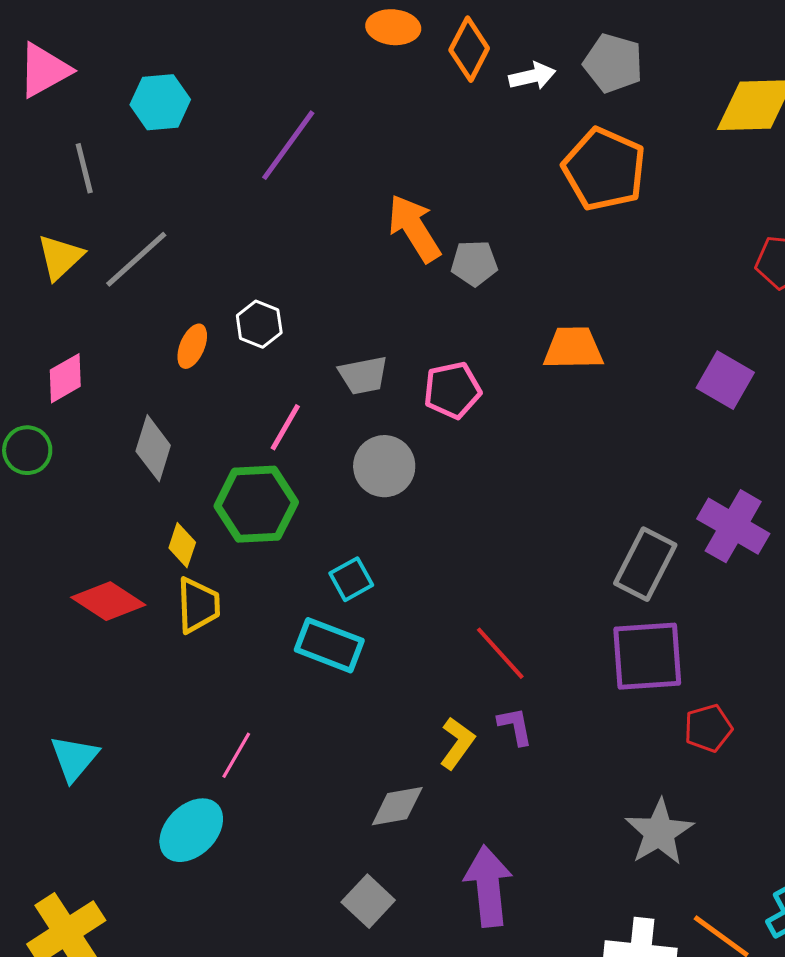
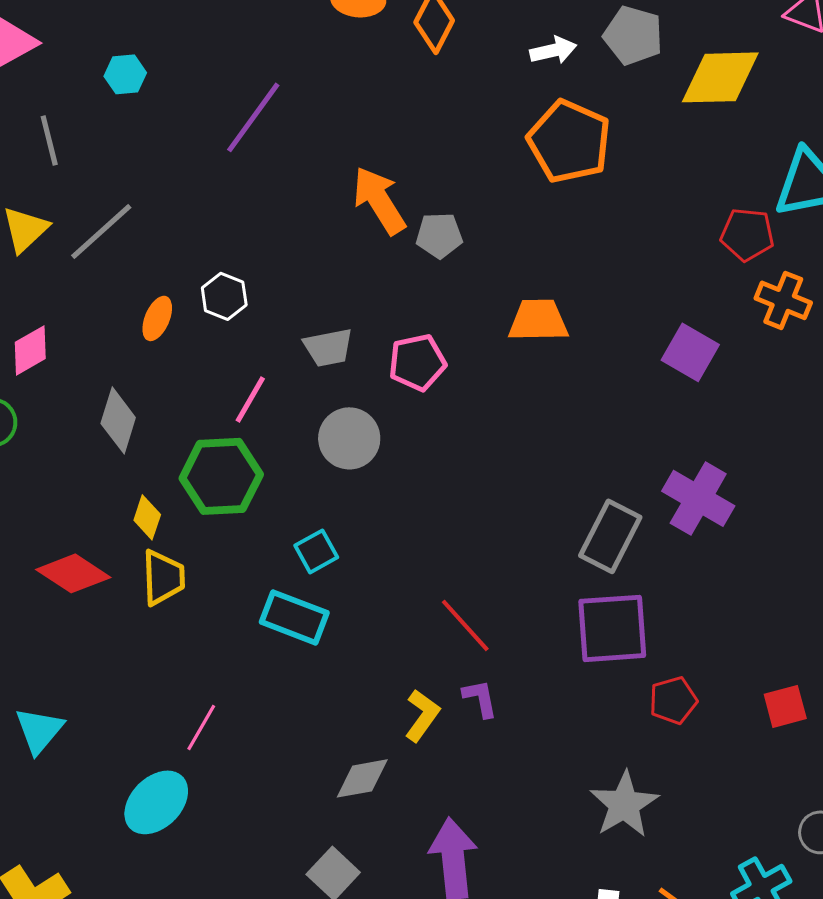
gray pentagon: (613, 63) -> (633, 35), moved
white arrow: (532, 76) -> (553, 50), moved
cyan hexagon: (160, 102) -> (125, 74), size x0.7

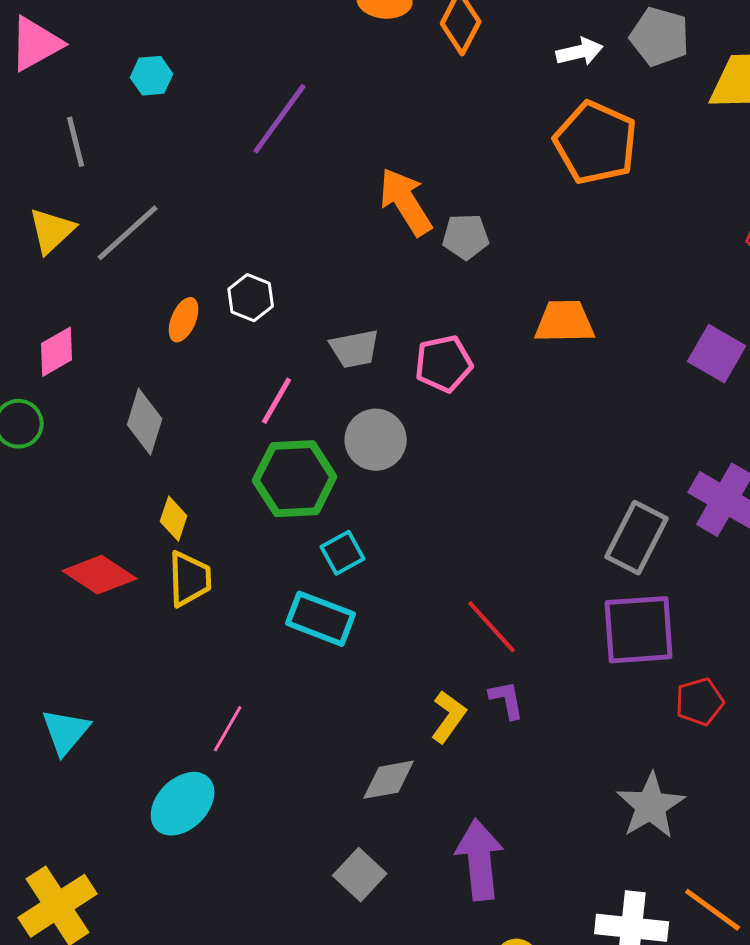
green hexagon: (221, 476) -> (295, 479), moved

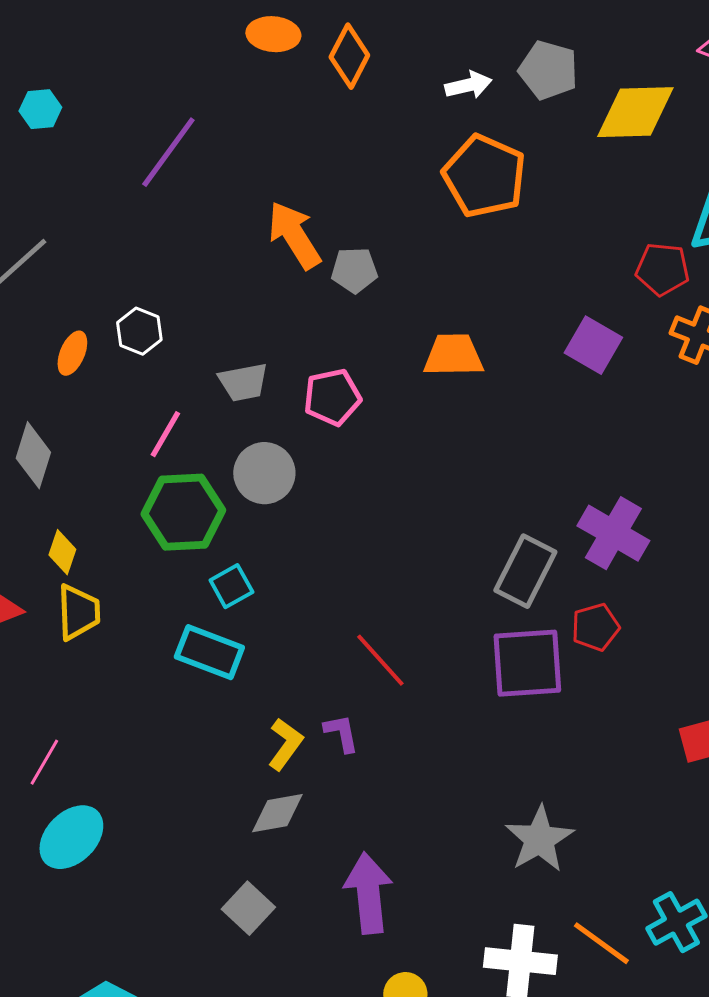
purple square: (717, 354) -> (593, 345), moved
purple L-shape: (507, 700) -> (341, 733), moved
red pentagon: (700, 702) -> (595, 627), moved
yellow L-shape: (449, 717) -> (285, 744), moved
pink line: (228, 729) -> (44, 762), moved

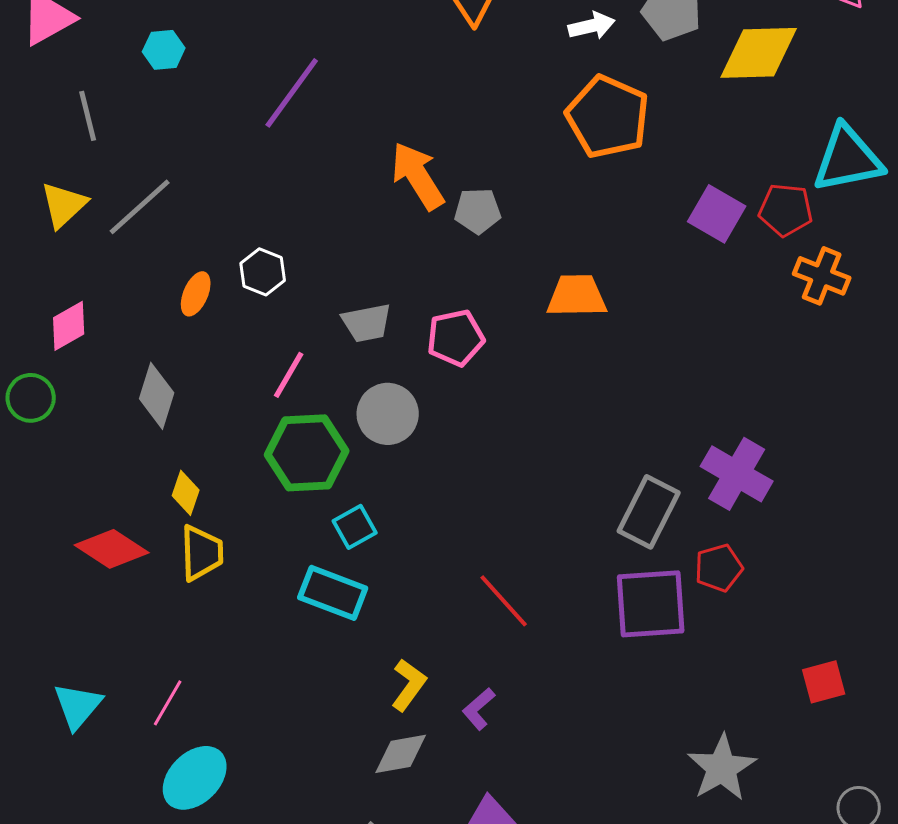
purple square: (593, 345) -> (717, 214), moved
purple L-shape: (341, 733) -> (479, 709), moved, turned -120
gray star: (539, 839) -> (722, 768), moved

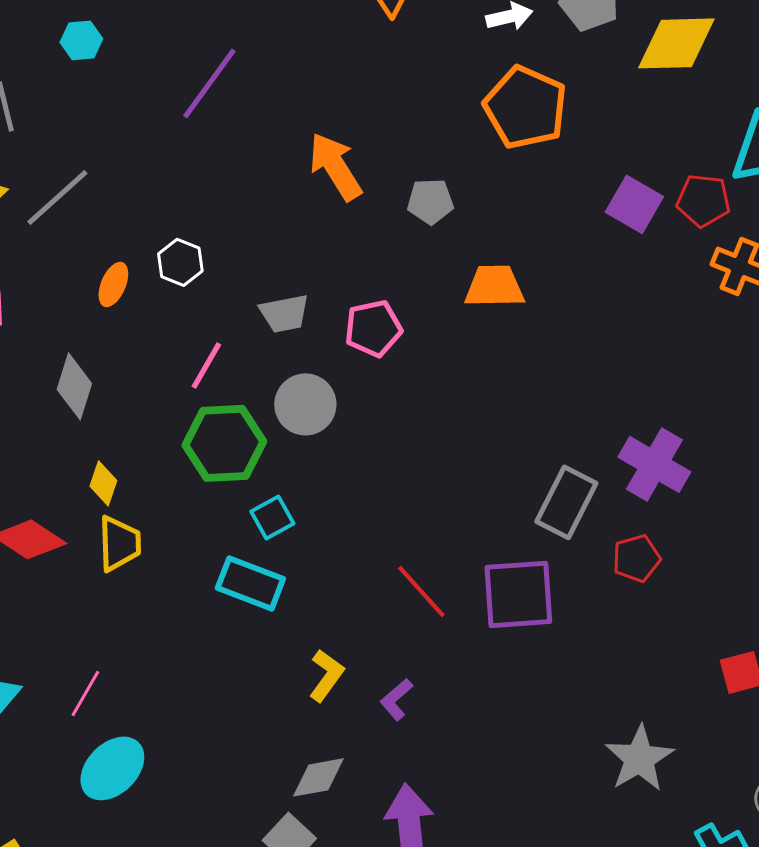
gray pentagon: (478, 211) -> (430, 201), moved
purple square: (651, 604) -> (518, 594), moved
gray diamond: (401, 754) -> (318, 777), moved

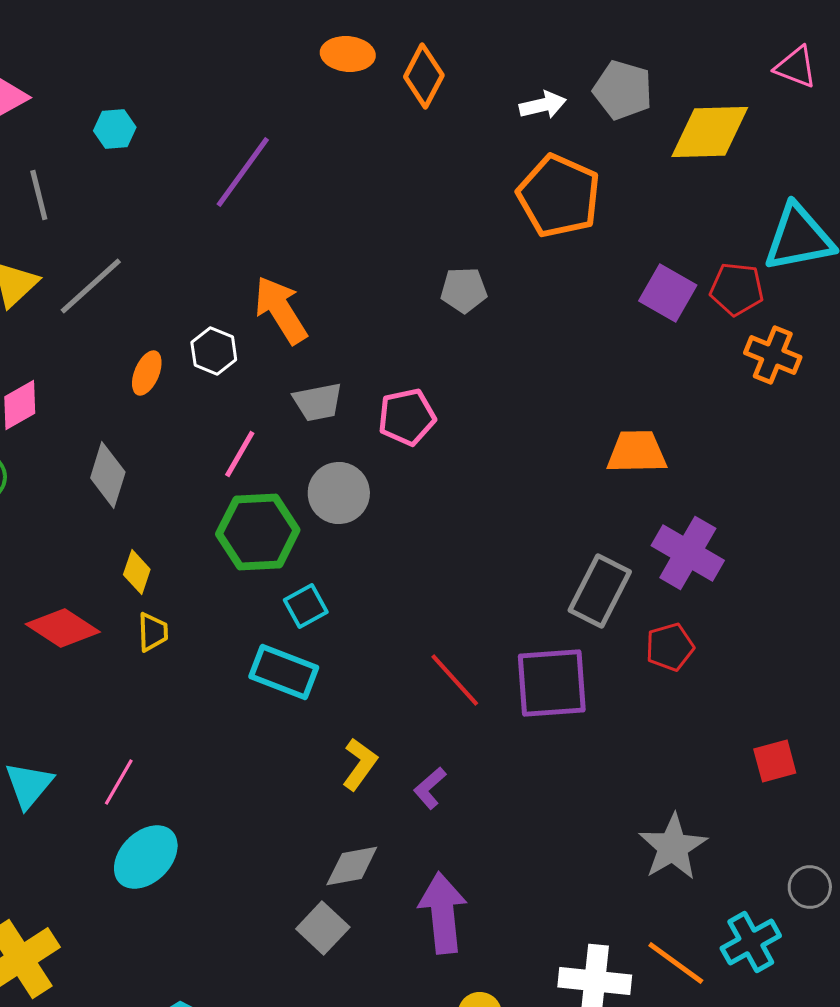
orange arrow: (335, 166) -> (281, 310), moved
orange trapezoid: (494, 286) -> (637, 452), moved
yellow trapezoid: (119, 543) -> (153, 632), size x0.7

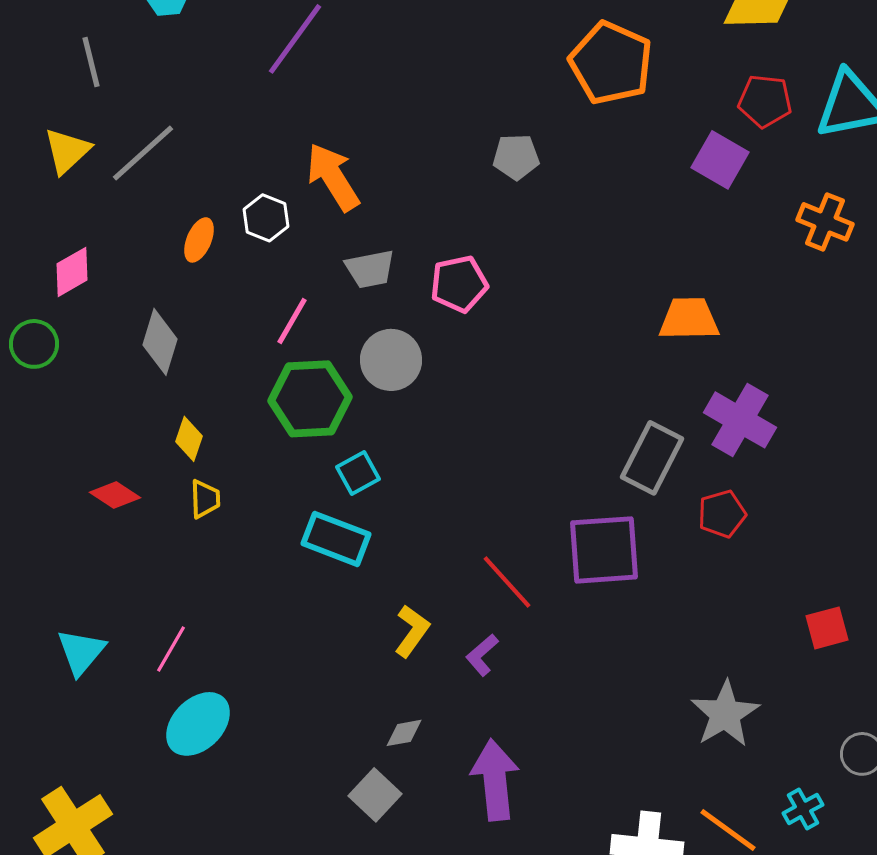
red pentagon: (737, 289) -> (765, 101), moved
red diamond: (63, 628) -> (115, 495), size x0.7
red line: (455, 680) -> (507, 582), moved
gray diamond: (352, 866) -> (404, 733), size x0.7
cyan cross: (751, 942) -> (803, 809), size x0.7

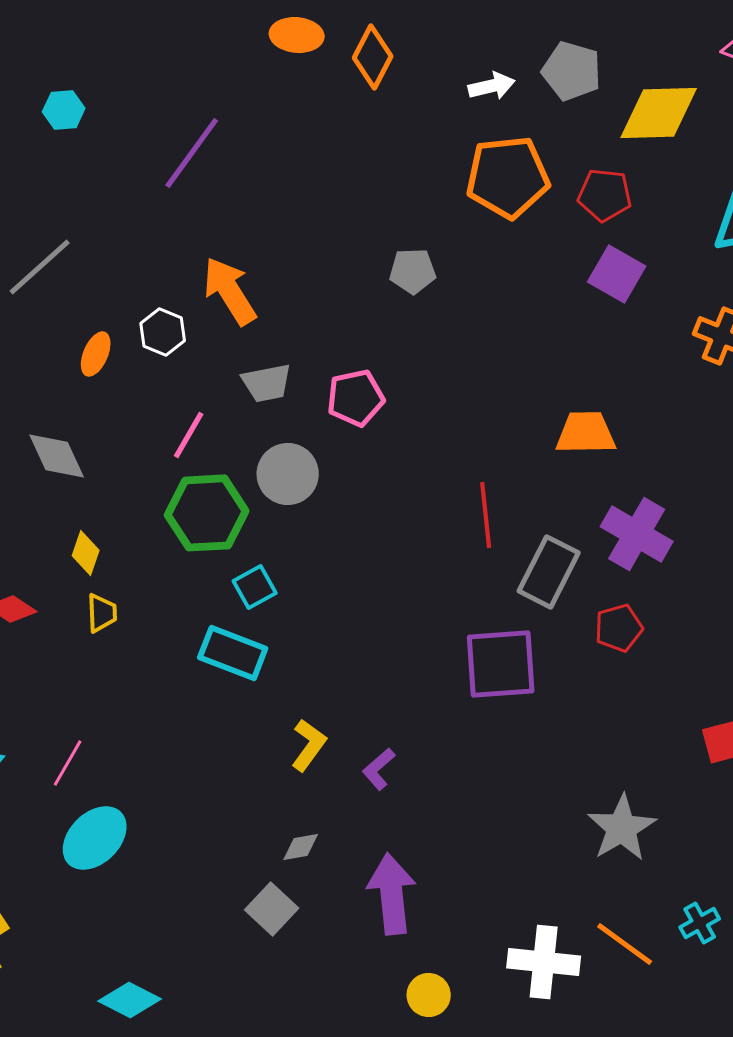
orange pentagon: (611, 63) -> (508, 177), turned -30
red pentagon: (765, 101) -> (605, 195), moved
gray diamond: (160, 342) -> (57, 456), turned -42
red line: (507, 582) -> (486, 515), moved, turned 36

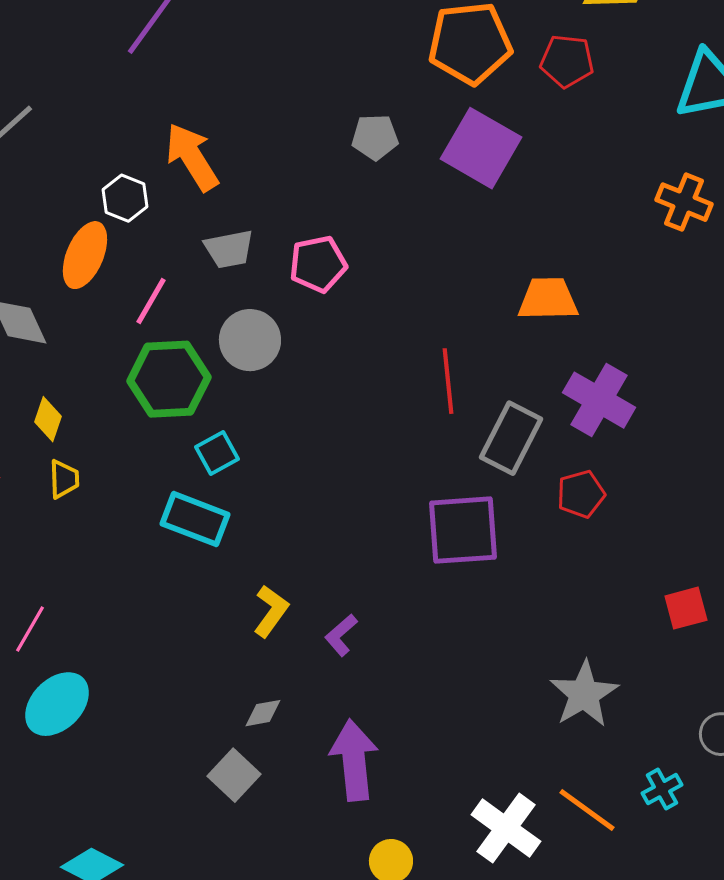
purple square: (617, 274) -> (481, 148), moved, size x1.4
orange ellipse: (96, 354) -> (85, 255), moved, size x1.5
white cross: (544, 962) -> (506, 828), turned 30

